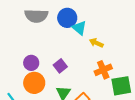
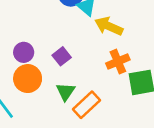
yellow arrow: (96, 43) -> (109, 26), size x1.5

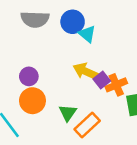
yellow arrow: (109, 26) -> (86, 72), moved
purple square: (62, 56) -> (102, 80), moved

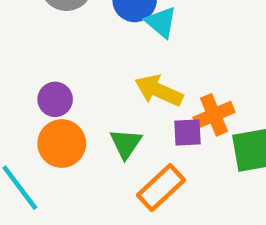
purple square: (102, 80) -> (188, 132), moved, turned 35
green triangle: (68, 113) -> (126, 144), moved

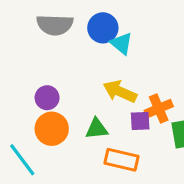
green triangle: (126, 144) -> (97, 129), turned 50
orange rectangle: (161, 188) -> (121, 160), turned 56

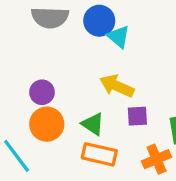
orange cross: (159, 109) -> (157, 159), moved
green triangle: (97, 129) -> (93, 124), turned 40
orange rectangle: (121, 160) -> (99, 154), moved

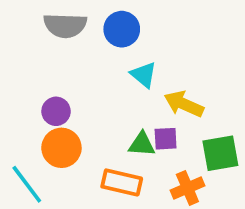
cyan triangle: (118, 37) -> (144, 75), moved
yellow arrow: (117, 86) -> (184, 104), moved
green triangle: (93, 124) -> (142, 144), moved, turned -30

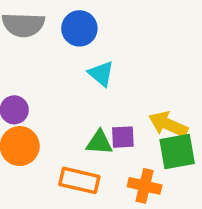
yellow arrow: (184, 104) -> (168, 124), moved
orange cross: (187, 188) -> (145, 186), turned 36

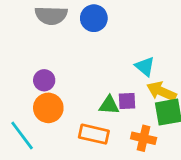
cyan triangle: (101, 74) -> (145, 66), moved

